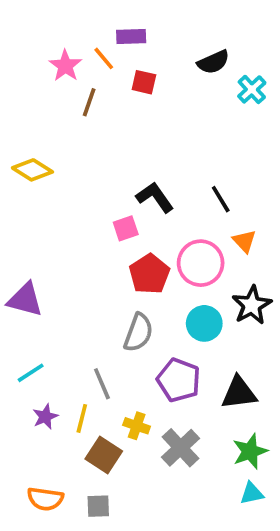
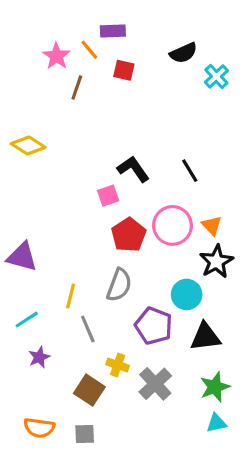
orange triangle: (244, 241) -> (212, 225), moved
cyan circle: (204, 323) -> (187, 294), moved
yellow line: (82, 418) -> (71, 296), moved

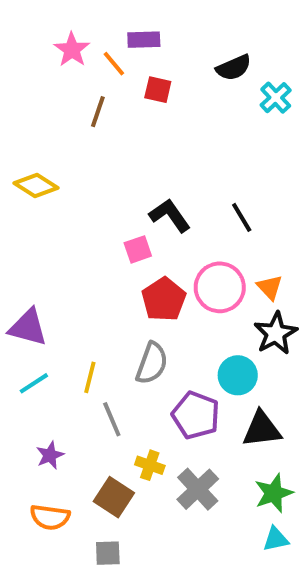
pink star: (56, 56) -> (72, 50), moved
cyan line: (27, 320) -> (34, 383), moved
orange semicircle: (39, 428) -> (50, 517), moved

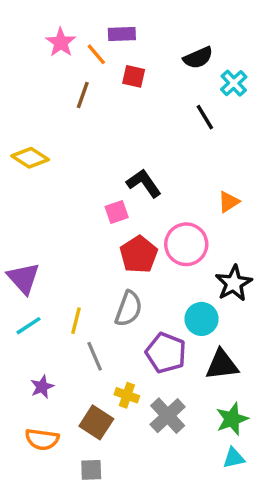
black line: (242, 217) -> (205, 117), moved
orange triangle: (270, 287) -> (229, 202), moved, turned 40
purple triangle: (28, 327) -> (23, 278), turned 33

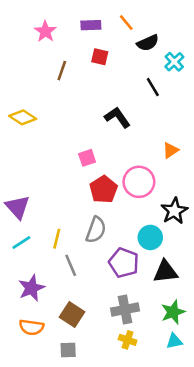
orange line: (96, 54) -> (126, 23), moved
black L-shape: (144, 183) -> (117, 117), moved
purple star: (42, 387) -> (31, 288), size x1.5
yellow cross: (127, 395) -> (128, 340), moved
gray cross: (168, 416) -> (125, 310), turned 32

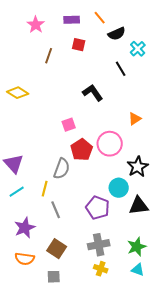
gray semicircle: (96, 230) -> (62, 169), moved
black triangle: (165, 272) -> (139, 206), moved
cyan triangle: (174, 341) -> (138, 270), turned 32

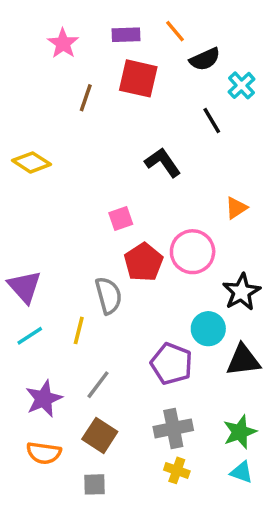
red square: (79, 45) -> (138, 78), size x1.6
gray semicircle: (62, 169) -> (109, 295), turned -35
gray line: (56, 210) -> (98, 385), moved, turned 60

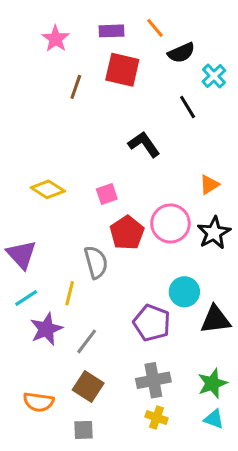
yellow diamond: (32, 162) -> (48, 189), moved
black star: (242, 292) -> (214, 233), moved
purple star: (44, 399) -> (46, 329), moved

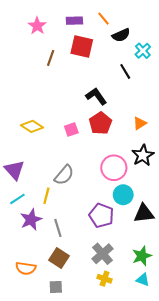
pink circle: (170, 223) -> (114, 168), moved
red pentagon: (127, 233) -> (100, 123), moved
gray semicircle: (96, 262) -> (64, 175), turned 55
gray line: (87, 341) -> (58, 228), turned -54
gray cross: (153, 380) -> (102, 254), turned -30

